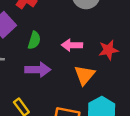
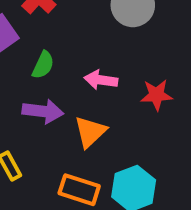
orange triangle: (85, 75) -> (90, 132), moved

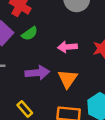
green semicircle: (43, 65) -> (30, 34), moved, turned 42

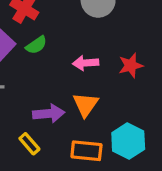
purple arrow: (37, 73) -> (49, 114), moved

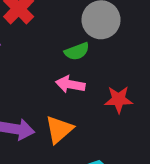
green semicircle: (36, 45) -> (77, 51), moved

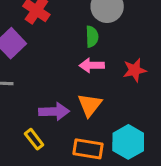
green semicircle: (77, 51) -> (92, 37), turned -60

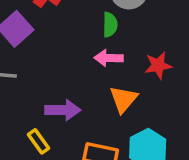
orange triangle: (90, 105) -> (123, 99), moved

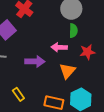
green semicircle: (110, 25) -> (73, 31), moved
purple arrow: (63, 110) -> (35, 62), moved

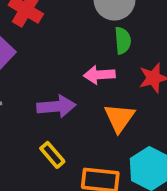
yellow rectangle: (18, 94) -> (52, 155), moved

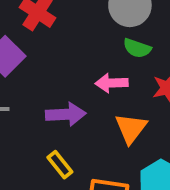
green semicircle: (123, 41) -> (137, 48), turned 112

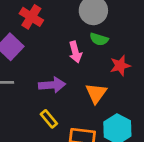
pink arrow: (112, 83) -> (75, 52), moved, turned -102

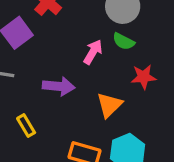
pink arrow: (75, 52) -> (93, 52), turned -144
yellow rectangle: (49, 119) -> (26, 126), moved

